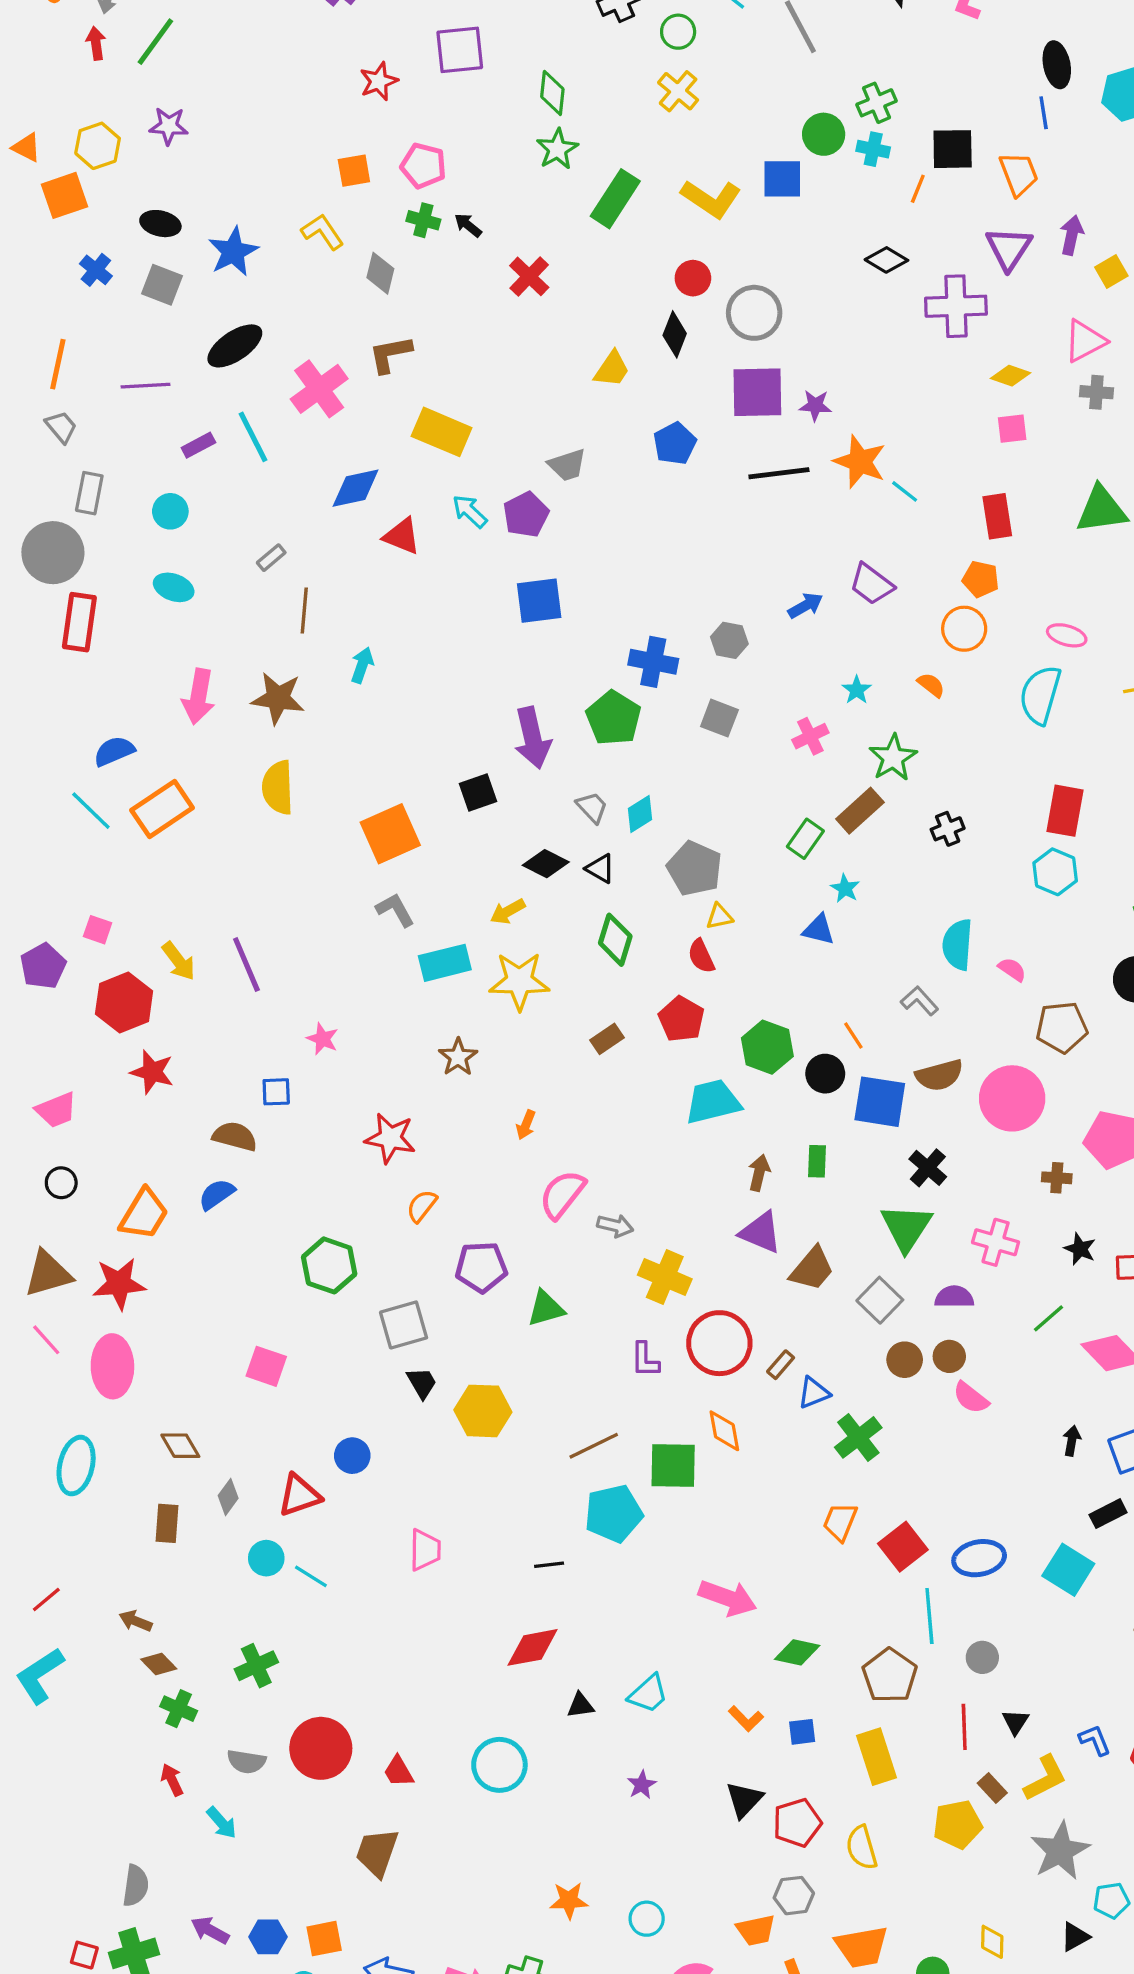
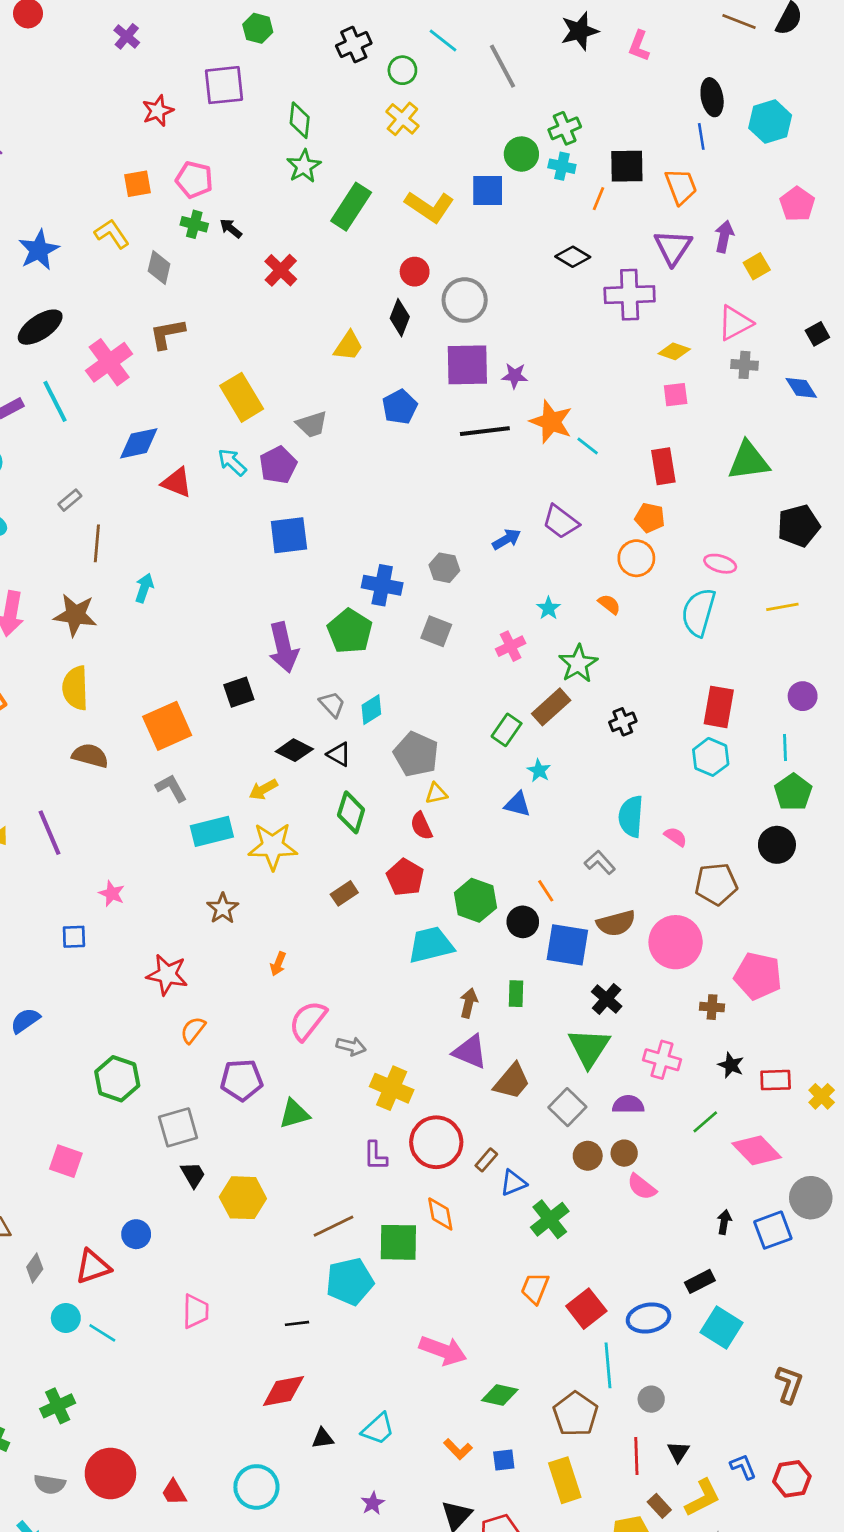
yellow rectangle: (442, 432) -> (242, 397), moved, turned 36
brown semicircle: (235, 1136) -> (90, 756), moved
black rectangle: (1108, 1514) -> (700, 1281), moved

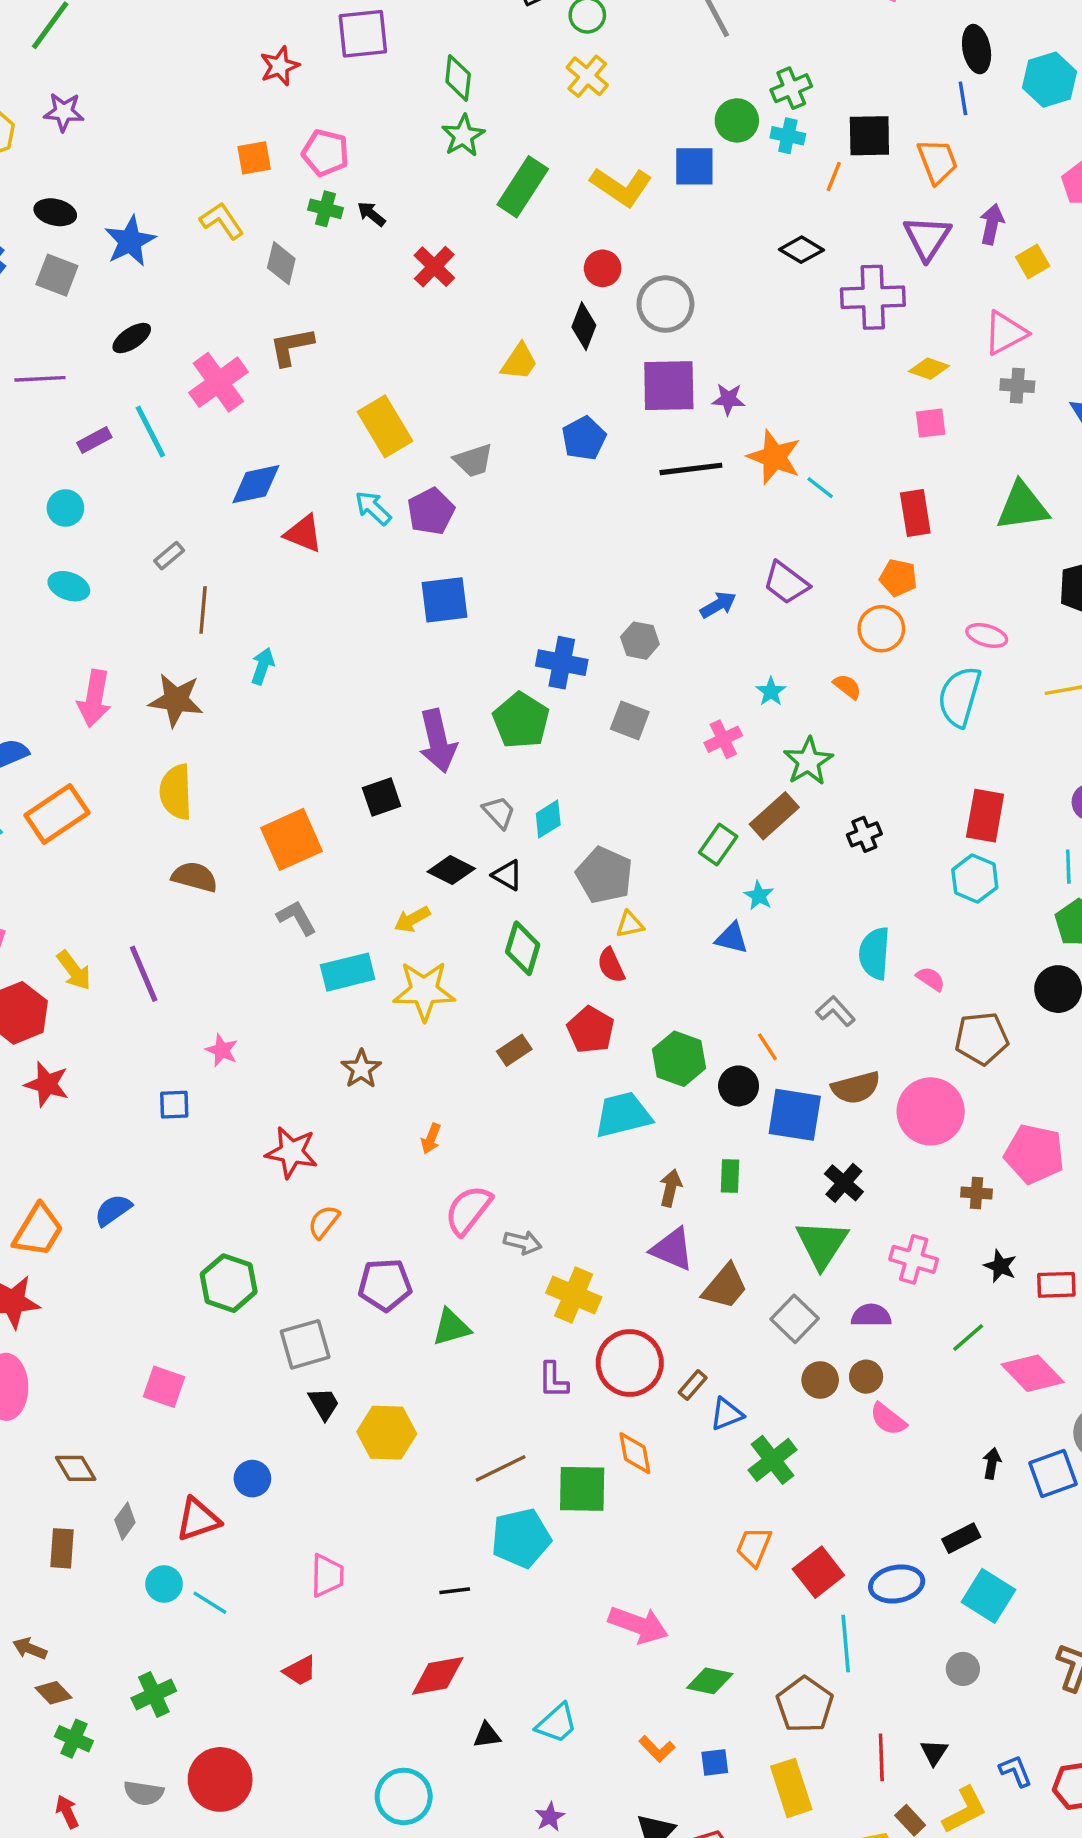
black ellipse: (40, 327) -> (132, 338), size x0.7
gray circle: (651, 1399) -> (963, 1669), moved
red trapezoid: (174, 1492) -> (300, 1671), moved, turned -88

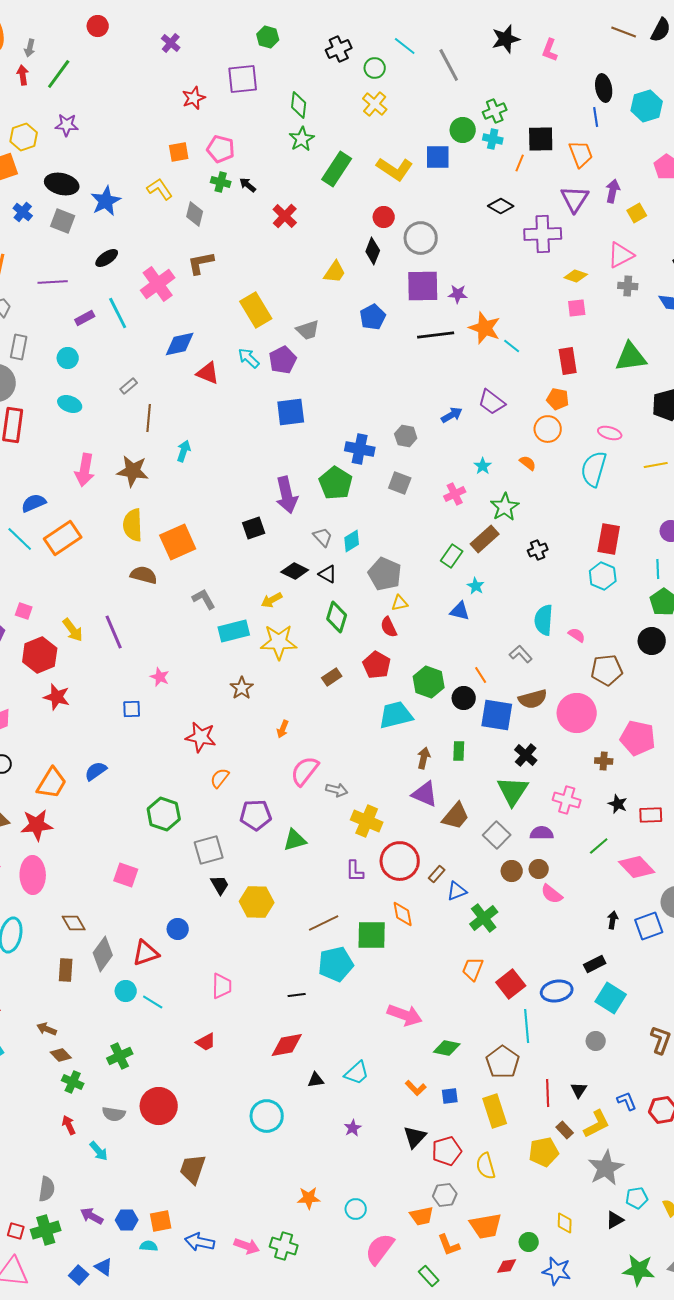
black ellipse: (55, 212) -> (62, 184), size x1.4
orange square: (292, 839) -> (178, 542), moved
gray diamond: (125, 1521) -> (103, 954), size x1.6

